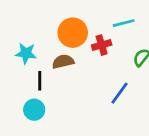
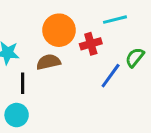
blue line: (119, 93) -> (111, 76), moved

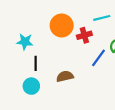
brown semicircle: (48, 62) -> (65, 76), moved

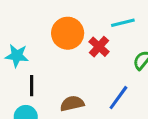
red cross: (84, 35) -> (99, 47), turned -32
blue line: (98, 58) -> (118, 98), moved

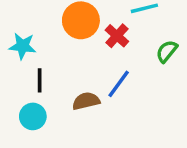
blue line: (118, 98) -> (119, 84), moved

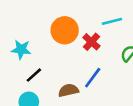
black line: (40, 80) -> (34, 75), turned 48

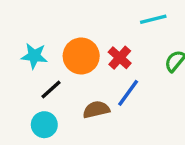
orange circle: (65, 30) -> (81, 56), moved
red cross: (91, 42) -> (120, 58), moved

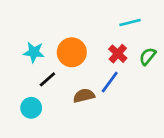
red cross: (120, 58) -> (118, 54), moved
cyan circle: (44, 125) -> (31, 108), moved

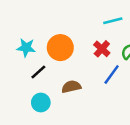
blue line: (110, 82) -> (112, 74), moved
cyan circle: (31, 108) -> (41, 102), moved

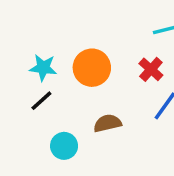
black line: (38, 72) -> (41, 101), moved

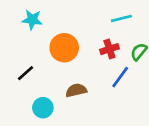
cyan star: (43, 68) -> (32, 20), moved
red cross: (151, 69) -> (109, 49), turned 30

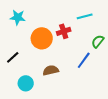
red cross: (109, 49) -> (64, 31), moved

